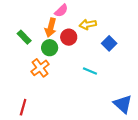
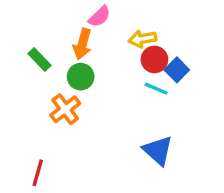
red circle: (69, 37) -> (154, 59), moved
cyan line: (90, 71) -> (156, 89), moved
blue triangle: (123, 104) -> (158, 150), moved

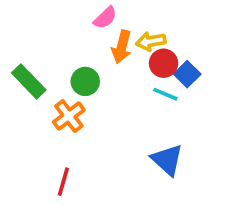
orange arrow: (82, 44) -> (122, 47), moved
green rectangle: (39, 59) -> (29, 81), moved, size x1.4
red line: (38, 173) -> (63, 182), moved

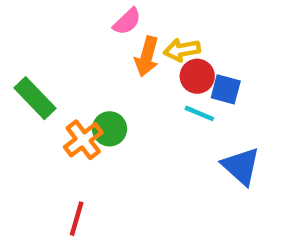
blue square: (187, 74) -> (226, 89), turned -30
green circle: (85, 81) -> (110, 129), moved
blue triangle: (167, 160) -> (241, 166), moved

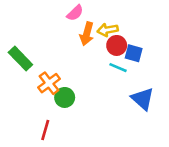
green circle: (110, 129) -> (65, 97), moved

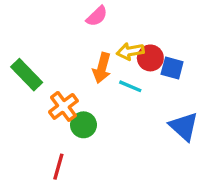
yellow arrow: (108, 30) -> (130, 51), moved
orange arrow: (87, 34) -> (102, 68), moved
cyan line: (118, 68) -> (130, 86), moved

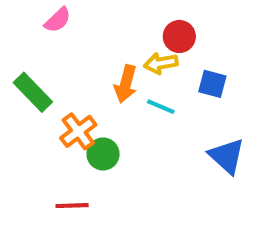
pink semicircle: (97, 16) -> (58, 20), moved
red circle: (150, 58) -> (179, 36), moved
red line: (58, 167) -> (72, 206), turned 72

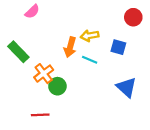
red circle: (179, 36) -> (133, 17), moved

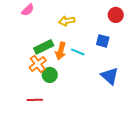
yellow arrow: (90, 36) -> (67, 21), moved
orange arrow: (70, 47) -> (61, 51), moved
green rectangle: (18, 52) -> (44, 47), moved, turned -72

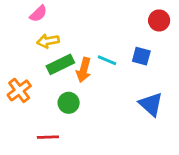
yellow arrow: (67, 21) -> (48, 41), moved
cyan line: (78, 52) -> (107, 60), moved
orange cross: (38, 64) -> (19, 90), moved

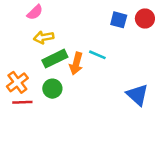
blue square: (141, 56) -> (119, 20), moved
green circle: (69, 103) -> (52, 89), moved
red line: (48, 137) -> (22, 102), moved

